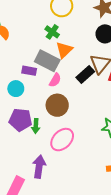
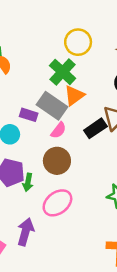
green cross: (52, 32) -> (63, 72), size x1.5

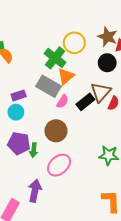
yellow circle: (78, 42) -> (74, 43), moved
purple rectangle: (29, 115) -> (19, 95), moved, turned -32
pink semicircle: (58, 130) -> (62, 101), moved

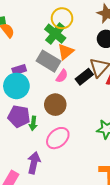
yellow circle: (74, 43) -> (62, 18), moved
cyan circle: (16, 112) -> (16, 86), size x1.6

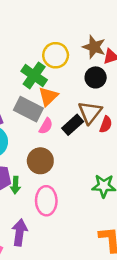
yellow circle: (62, 18) -> (56, 55), moved
pink ellipse: (58, 138) -> (46, 201), turned -45

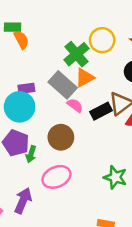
pink semicircle: (46, 126) -> (75, 105), turned -98
pink ellipse: (46, 201) -> (56, 177), turned 52

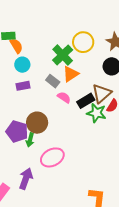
gray rectangle: (63, 85) -> (53, 81), size x0.6
cyan circle: (20, 107) -> (22, 65), moved, size x0.6
brown circle: (61, 137) -> (37, 123), moved
green star: (115, 177) -> (96, 113), moved

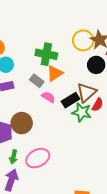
yellow circle: (83, 42) -> (83, 40), moved
green cross: (63, 55) -> (46, 54), turned -35
green arrow: (30, 140) -> (13, 157), moved

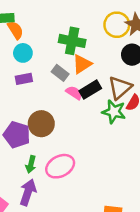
black rectangle: (71, 100) -> (90, 90), moved

